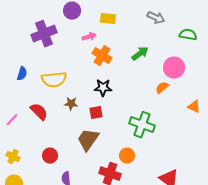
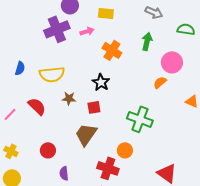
purple cross: (44, 34) -> (57, 29), moved
green arrow: (140, 54) -> (147, 41), moved, turned -42
orange cross: (102, 56) -> (112, 50), moved
black star: (103, 88) -> (101, 82), turned 30

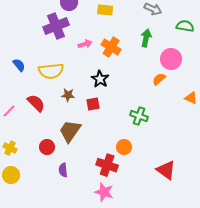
pink arrow: (87, 31) -> (85, 44), moved
blue semicircle: (20, 68) -> (19, 65), turned -56
green cross: (140, 119) -> (139, 116), size x0.7
brown trapezoid: (86, 134) -> (70, 131), moved

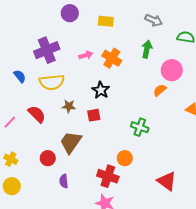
purple cross: (56, 26) -> (47, 50), moved

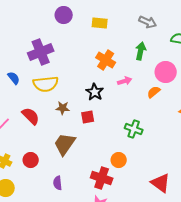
pink arrow: (86, 55) -> (125, 81), moved
red circle: (48, 158) -> (31, 160), moved

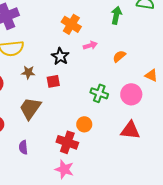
green arrow: (141, 51) -> (116, 15), moved
pink circle: (166, 72) -> (131, 94), moved
red triangle: (161, 183) -> (130, 130), moved, turned -30

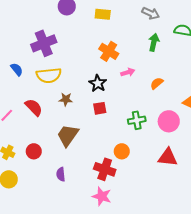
red square: (53, 81) -> (100, 108), moved
green cross: (99, 93) -> (137, 120), turned -30

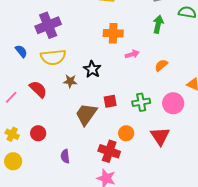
orange cross: (109, 51) -> (113, 33), turned -30
black star: (98, 83) -> (92, 69), moved
red square: (100, 108) -> (110, 101), moved
brown trapezoid: (68, 135) -> (86, 114), moved
red triangle: (168, 157) -> (160, 136), moved, turned 50

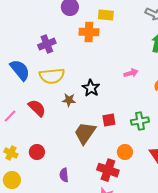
purple cross: (48, 25) -> (47, 44), size x0.7
orange cross: (113, 33) -> (89, 32), moved
blue semicircle: (21, 51) -> (20, 70), size x1.6

